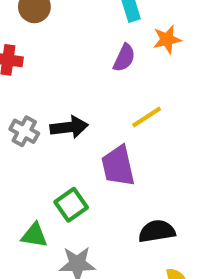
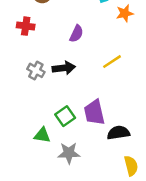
purple semicircle: (124, 58) -> (76, 34), moved
purple trapezoid: (118, 166) -> (94, 112), moved

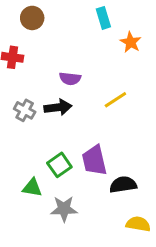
orange star: (125, 13) -> (131, 42), turned -30
purple semicircle: (76, 34) -> (70, 79), moved, turned 72
yellow semicircle: (131, 166) -> (138, 224), turned -66

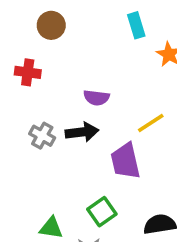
purple trapezoid: (94, 160) -> (125, 161), moved
green square: (59, 165) -> (102, 212), moved

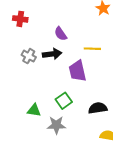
purple semicircle: (96, 98) -> (61, 34), turned 48
yellow line: (151, 123) -> (92, 49), turned 35

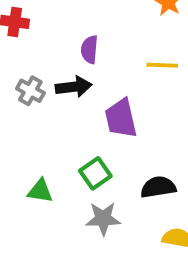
purple semicircle: (61, 34) -> (89, 49), turned 40
yellow line: (92, 49) -> (162, 65), moved
gray star: (56, 125) -> (103, 219), moved

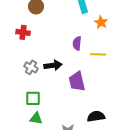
purple semicircle: (89, 49) -> (77, 43), moved
green square: (95, 173) -> (33, 98), moved, turned 35

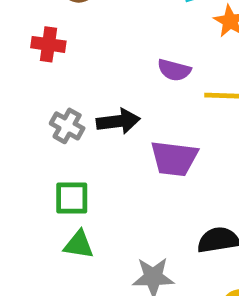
purple semicircle: (77, 43) -> (174, 70), turned -80
purple trapezoid: (77, 81) -> (174, 158), turned -70

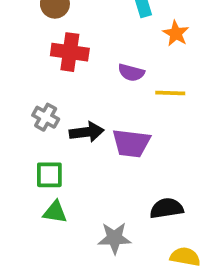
red cross: (48, 44) -> (70, 52), moved, size x1.4
black arrow: (118, 121) -> (87, 132), moved

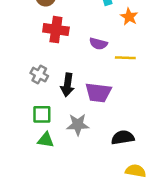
black arrow: (87, 132) -> (67, 85), turned 105
gray star: (114, 238) -> (78, 125), moved

